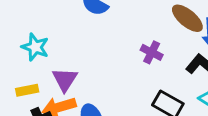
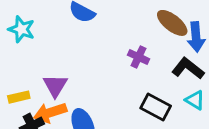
cyan star: (35, 47) -> (22, 29), moved

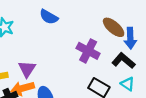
purple cross: (138, 57) -> (88, 51), size x1.5

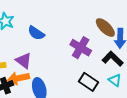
blue semicircle: (49, 17) -> (36, 33), moved
purple triangle: (27, 69) -> (24, 61), turned -30

